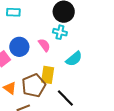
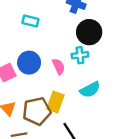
cyan cross: (60, 32) -> (80, 55), turned -32

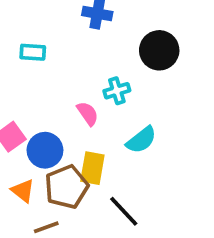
black circle: (89, 32) -> (159, 50), moved
blue circle: (29, 63) -> (45, 150), moved

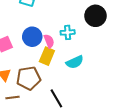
blue circle: (45, 150) -> (32, 37), moved
yellow rectangle: (92, 168) -> (47, 56), moved

